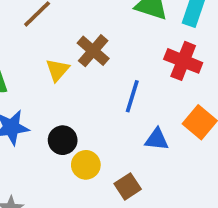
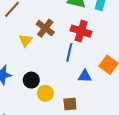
red cross: (183, 61) -> (81, 31), moved
brown square: (128, 186) -> (70, 104), turned 32

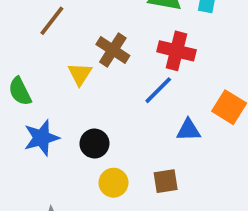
blue line: (69, 52) -> (158, 90), turned 36
yellow circle: (45, 93) -> (113, 183), moved

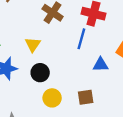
yellow triangle: (80, 74) -> (33, 45), moved
blue line: (158, 90) -> (81, 39), turned -30

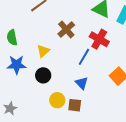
blue triangle: (101, 65) -> (82, 83), moved, turned 32
yellow circle: (52, 98) -> (57, 100), moved

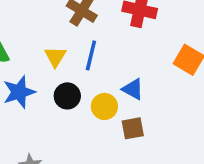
blue line: (84, 57) -> (91, 55), moved
yellow circle: (57, 100) -> (104, 106), moved

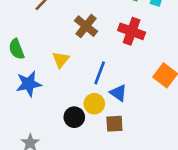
blue line: (91, 55) -> (100, 73), moved
black circle: (67, 96) -> (74, 117), moved

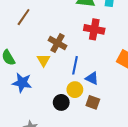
brown cross: (86, 26) -> (57, 43), moved
blue star: (29, 84) -> (22, 83), turned 30
brown square: (114, 124) -> (93, 102), turned 32

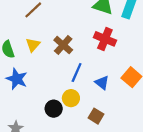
yellow triangle: (44, 60) -> (33, 45), moved
blue triangle: (92, 78) -> (102, 83), moved
brown square: (93, 102) -> (96, 116), moved

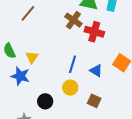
yellow triangle: (33, 45) -> (32, 57), moved
brown cross: (63, 45) -> (73, 20), moved
black circle: (54, 109) -> (45, 101), moved

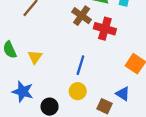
blue triangle: (96, 71) -> (123, 94), moved
blue star: (20, 76) -> (23, 92), moved

